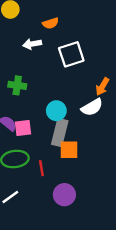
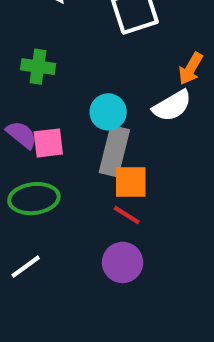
red line: (41, 168) -> (127, 215), moved, turned -49

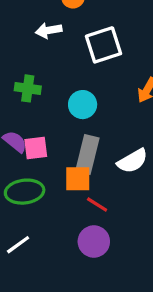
white semicircle: (172, 106) -> (132, 161), moved
cyan circle: (108, 112) -> (83, 105), moved
orange square: (131, 182) -> (78, 179), moved

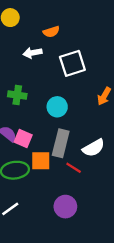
pink square: (36, 148) -> (23, 138), turned 30
orange square: (78, 179) -> (41, 161), moved
red line: (97, 204) -> (74, 168), moved

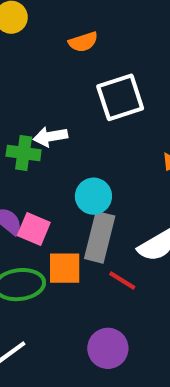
white arrow: (33, 53) -> (50, 137), moved
cyan circle: (57, 107) -> (93, 196), moved

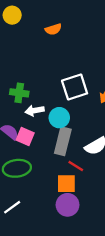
white square: (120, 97) -> (75, 87), moved
white arrow: (50, 137) -> (35, 111), moved
orange square: (65, 268) -> (66, 184), moved

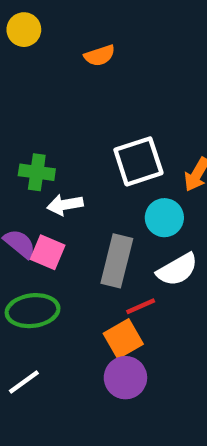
cyan circle: (59, 118) -> (164, 218), moved
red line: (76, 166) -> (141, 306), turned -56
orange square: (66, 184) -> (123, 339), turned -30

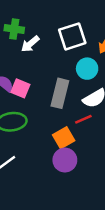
green cross: (37, 172) -> (14, 29), moved
white arrow: (65, 205) -> (30, 44), moved, turned -30
red line: (141, 306) -> (83, 119), moved

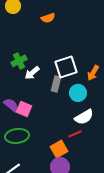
green cross: (14, 29) -> (19, 61), turned -35
gray rectangle: (60, 93) -> (56, 84), moved, size x0.7

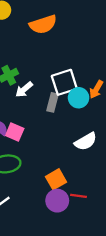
orange semicircle: (48, 18) -> (43, 24), size x1.6
cyan circle: (78, 93) -> (79, 98), moved
red line: (75, 134) -> (79, 196), moved, turned 32

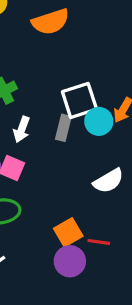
white arrow: (24, 89) -> (22, 129), moved, turned -30
red line: (79, 196) -> (99, 242), moved

